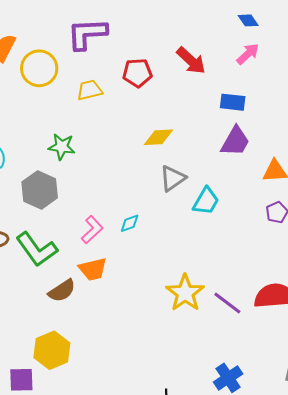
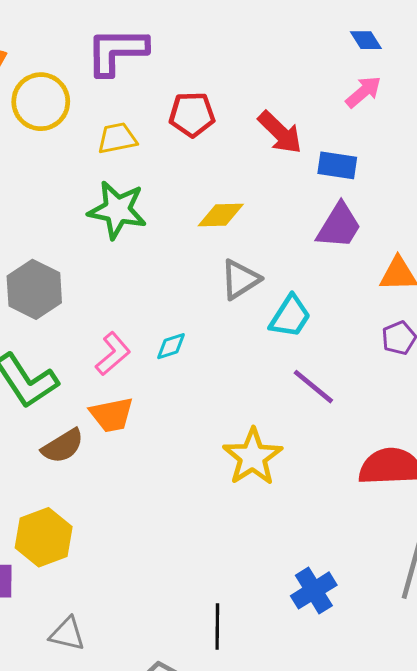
red arrow: (191, 61) -> (280, 132), moved
green star: (62, 147) -> (117, 210), moved, size x1.4
purple line: (227, 303) -> (313, 387), moved

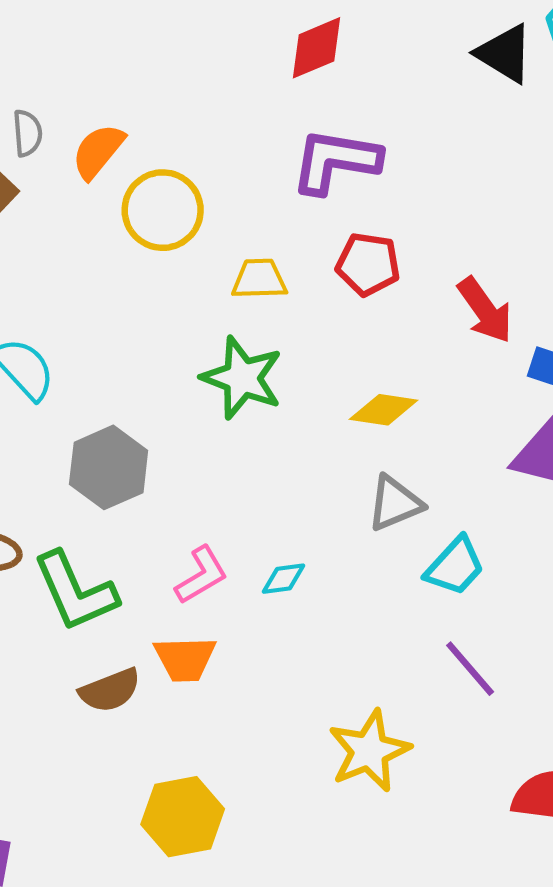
purple L-shape: (117, 51) -> (336, 161), moved
yellow hexagon: (44, 537) -> (183, 817), moved

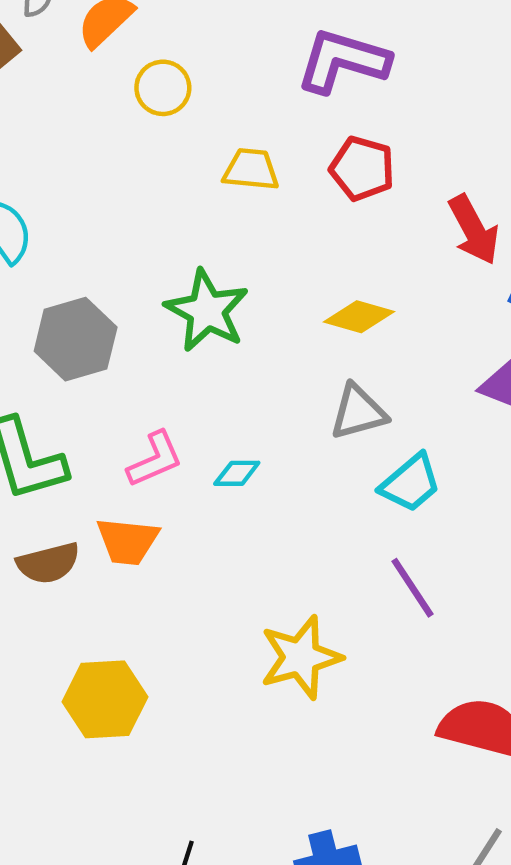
yellow circle: (163, 210) -> (163, 88), size x0.7
green star: (242, 378) -> (207, 311), moved

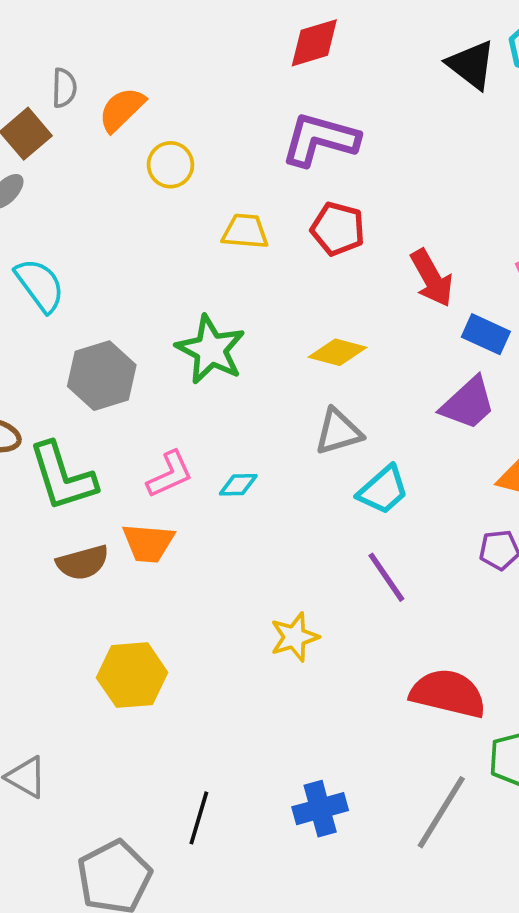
yellow star: (301, 657) -> (294, 637), size x0.7

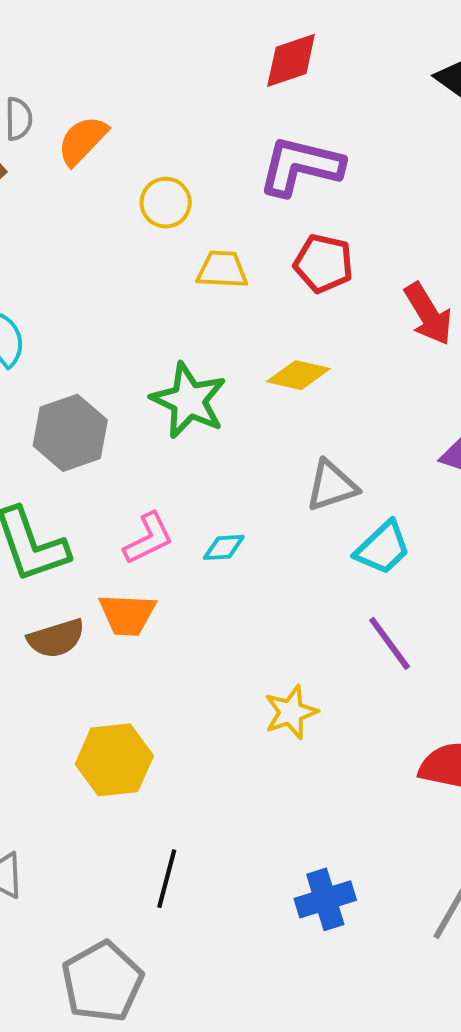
yellow circle: (170, 165) -> (166, 203), moved
yellow diamond: (338, 352) -> (298, 375), moved
black line: (199, 818) -> (167, 879), moved

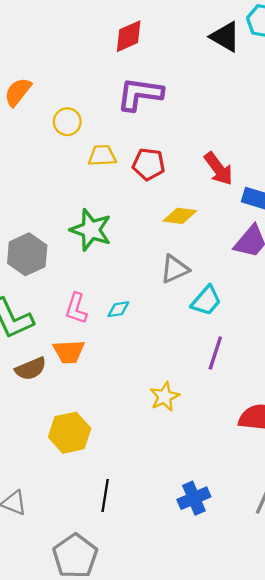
red pentagon: (324, 263) -> (149, 164), moved
yellow diamond: (298, 375) -> (180, 216), moved
pink L-shape: (148, 539) -> (76, 308), turned 140
purple line: (390, 643) -> (215, 353), turned 60

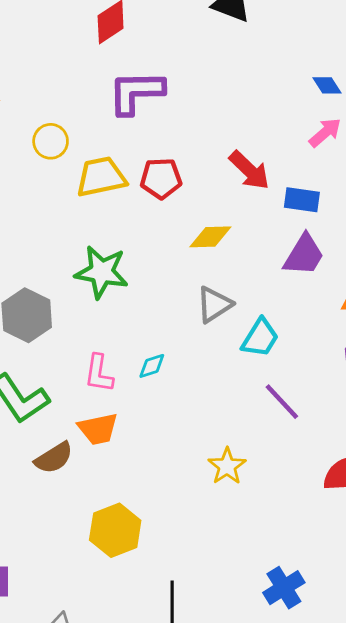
yellow trapezoid: (102, 156) -> (101, 177), size x1.4
purple line: (215, 353) -> (282, 402), turned -52

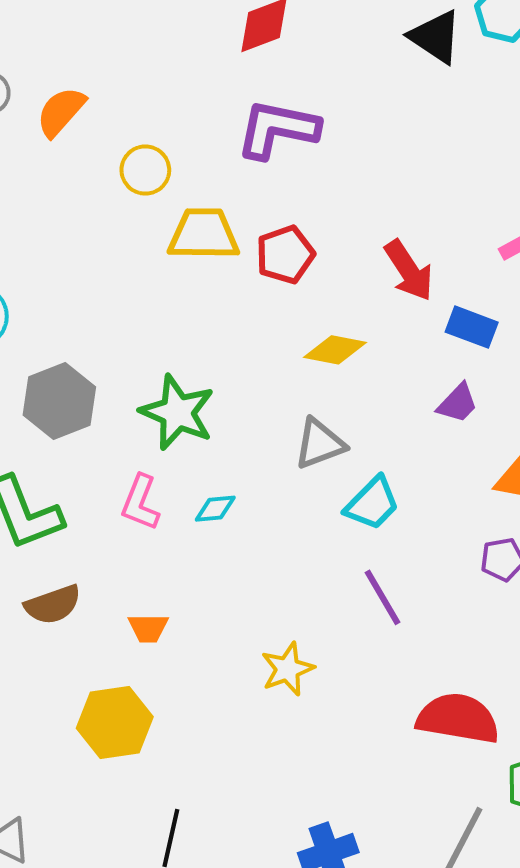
red pentagon: (161, 178) -> (285, 255), turned -30
purple trapezoid: (304, 255) -> (458, 403), size x0.7
green star: (102, 272) -> (177, 412), moved
orange trapezoid: (98, 429) -> (148, 628), moved, size x0.7

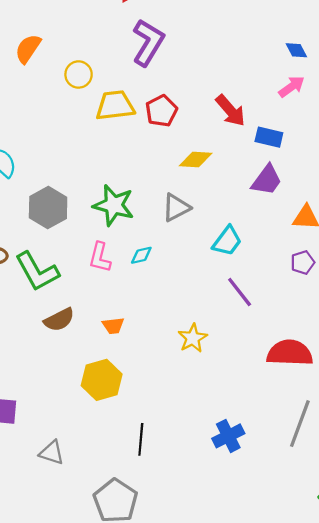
purple L-shape: (277, 129) -> (148, 42), turned 117
purple trapezoid: (458, 403) -> (267, 180), size x1.4
gray triangle: (320, 444) -> (176, 208), moved

